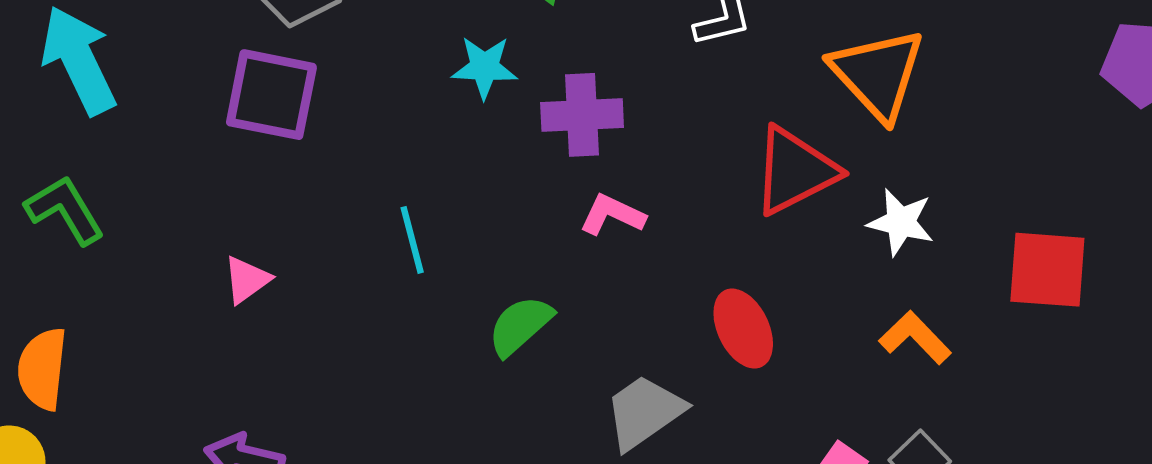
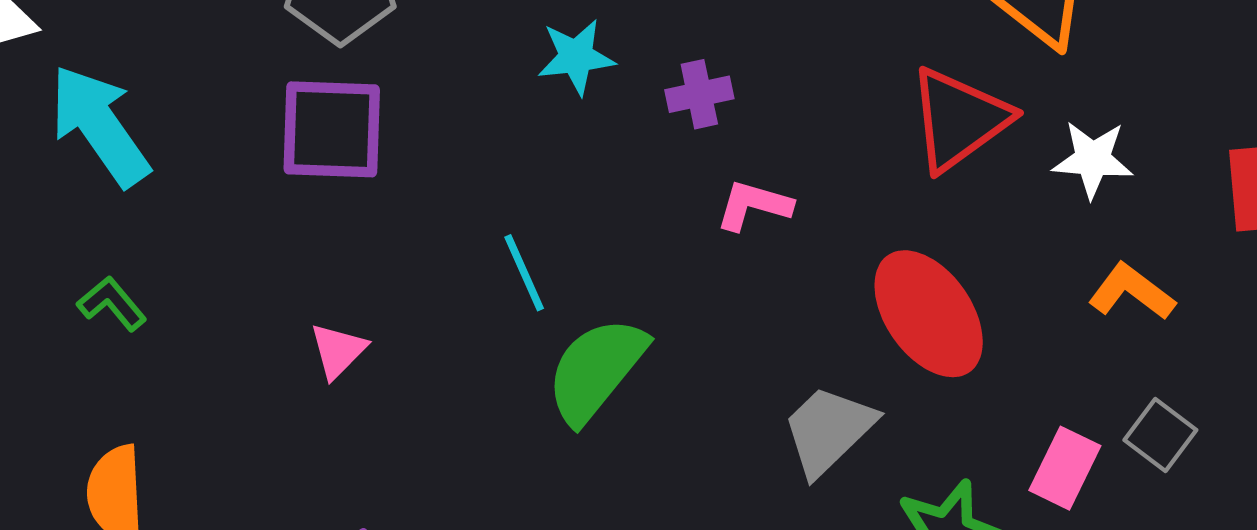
purple cross: (582, 115) -> (699, 94), size x0.7
green L-shape: (65, 210) -> (112, 304), size x0.7
green semicircle: (520, 326) -> (596, 370), moved, size x1.4
red ellipse: (743, 329) -> (929, 314), size x1.4

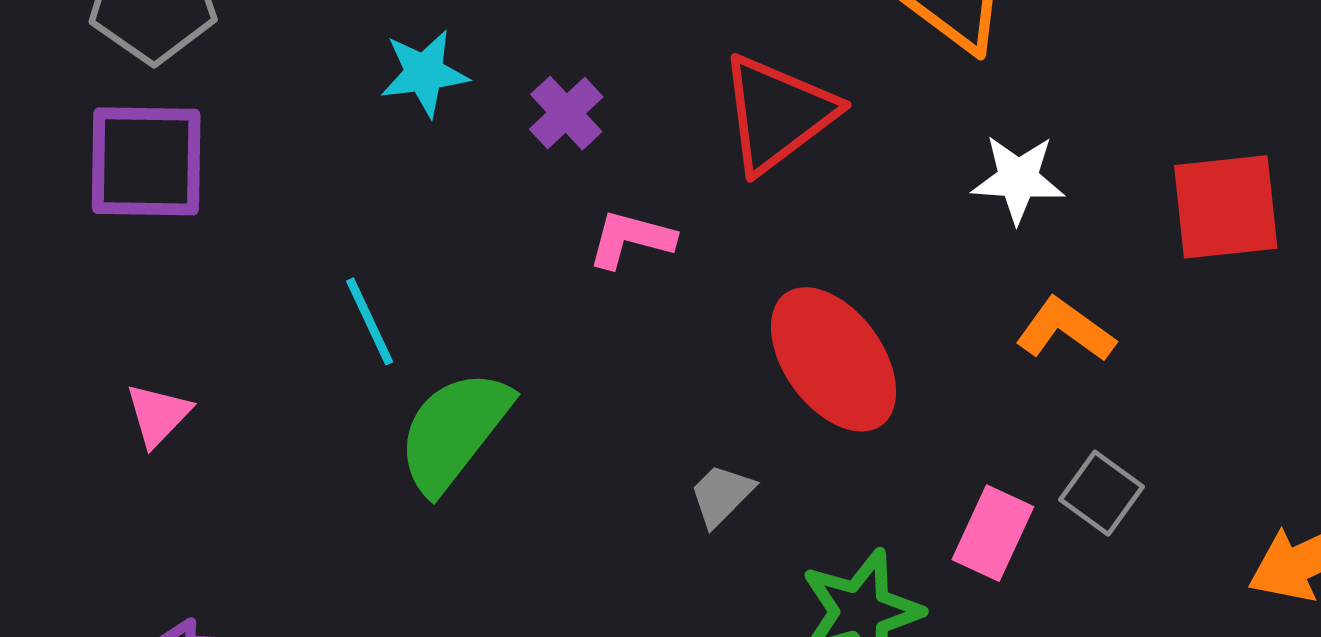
purple cross: (699, 94) -> (566, 113), turned -30
red triangle: (959, 119) -> (778, 114), moved
gray trapezoid: (829, 430) -> (722, 495), size x0.6

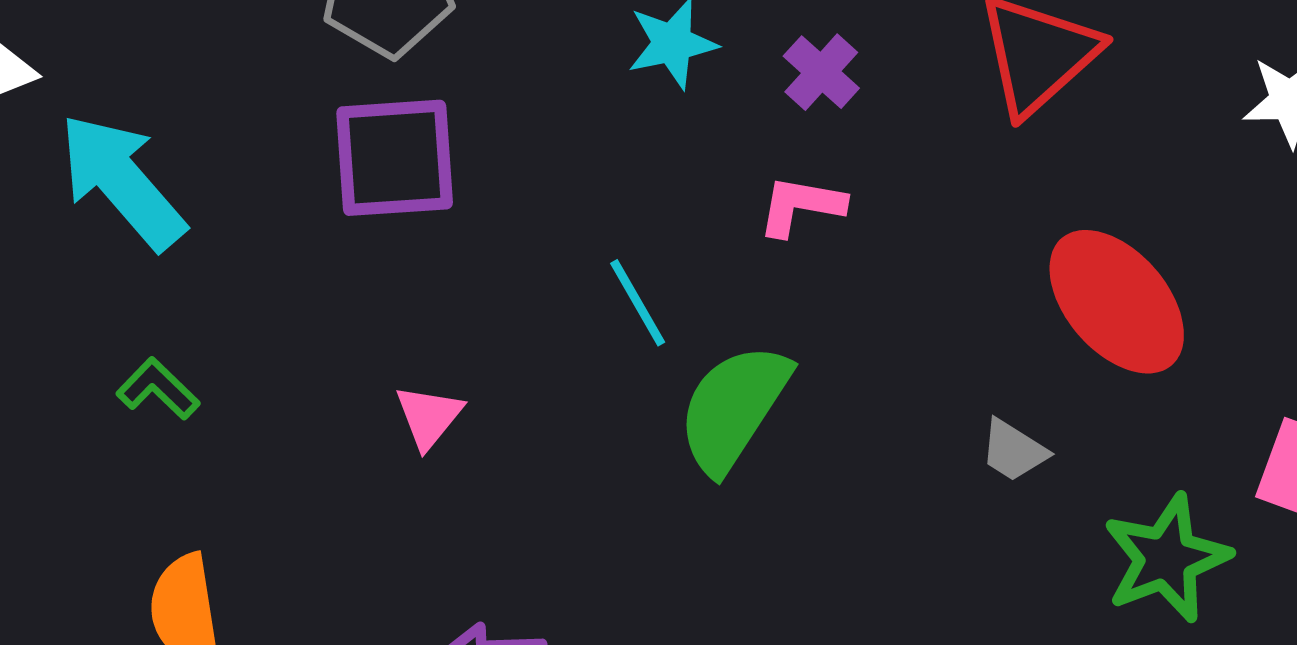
pink L-shape: (631, 239) -> (801, 206), moved
gray trapezoid: (722, 495) -> (1014, 450), turned -98

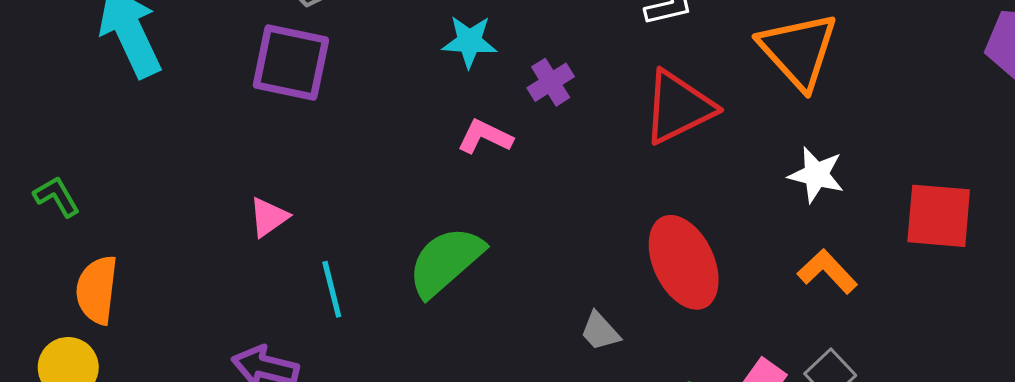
pink L-shape: (801, 206) -> (485, 137), moved
cyan line: (638, 303) -> (332, 289), moved
green L-shape: (158, 389) -> (57, 197), moved

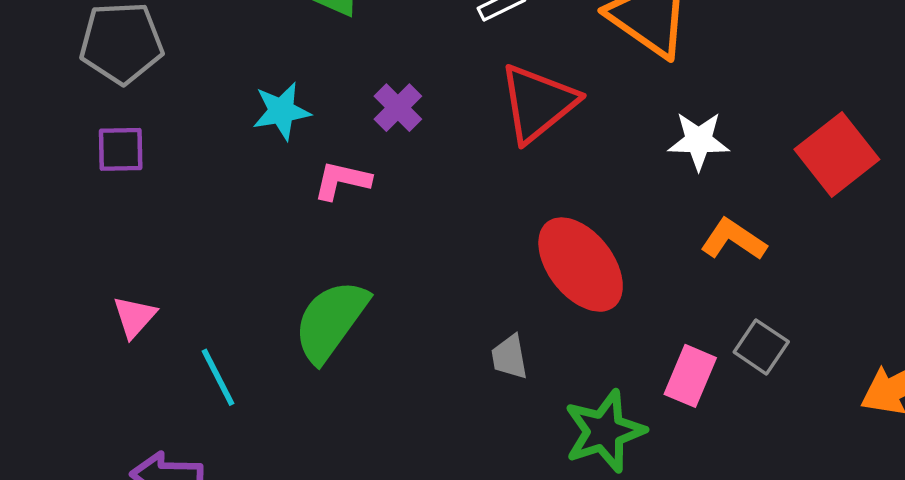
cyan star: (469, 41) -> (281, 111), moved
purple square: (291, 63) -> (121, 149), size x0.6
red square: (939, 216) -> (837, 154), turned -30
gray trapezoid: (600, 331) -> (510, 357), turned 45

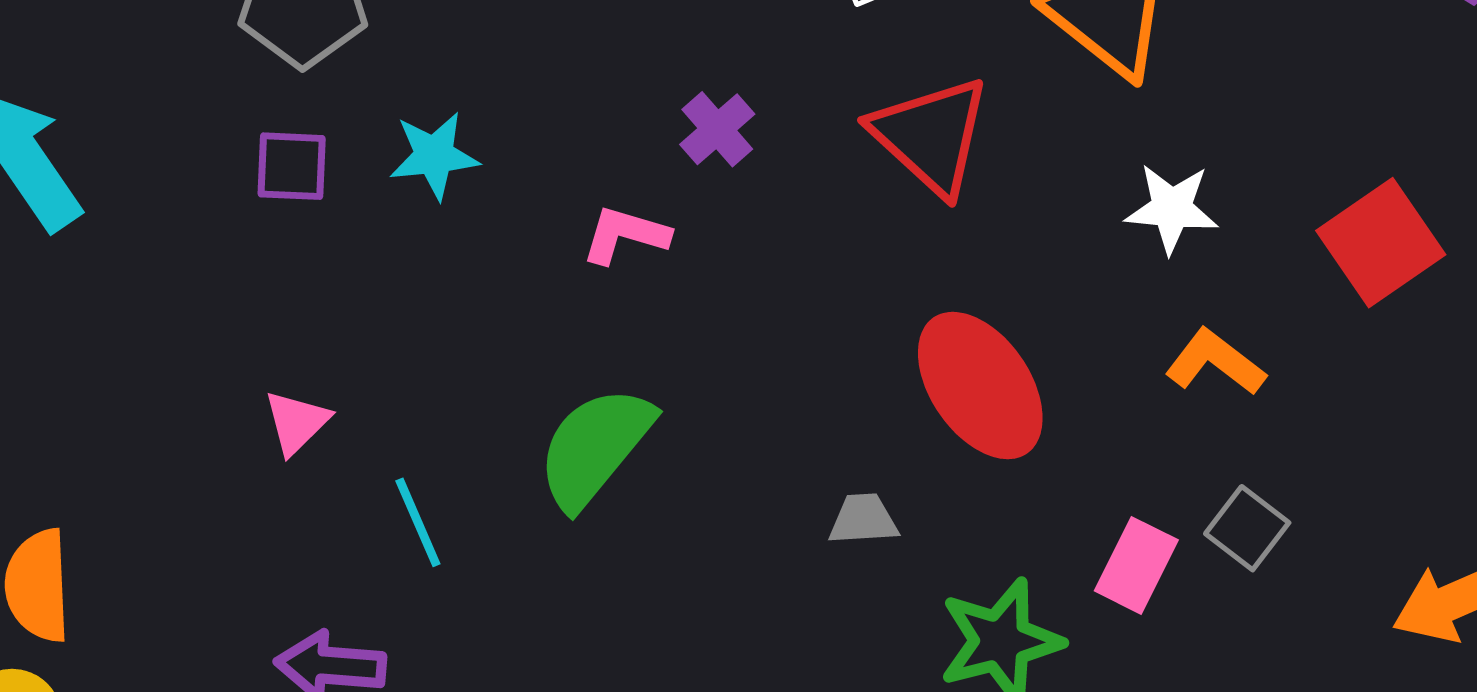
red triangle: (538, 103) -> (931, 136), turned -42
cyan star: (281, 111) -> (434, 156), moved
gray trapezoid: (510, 357) -> (863, 519), turned 93

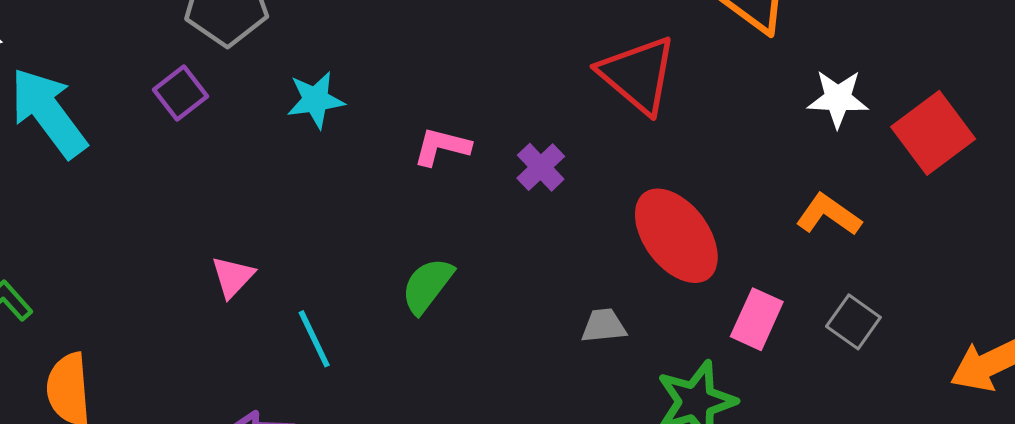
purple cross: (717, 129) -> (541, 167), moved
purple square: (292, 166) -> (181, 93), moved, turned -38
white star: (1172, 208) -> (838, 99), moved
green semicircle: (595, 447) -> (427, 286), size x0.7
pink rectangle: (1136, 565) -> (757, 319), moved

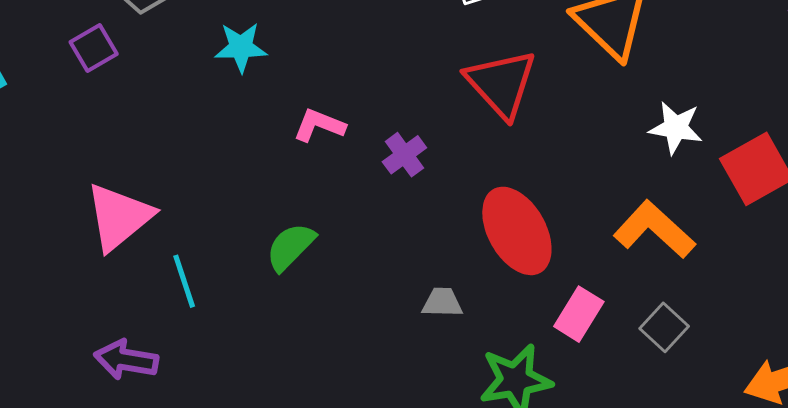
cyan star: (315, 100) -> (241, 47), moved
orange L-shape: (829, 215) -> (654, 230), size x1.4
pink triangle: (233, 277) -> (119, 217), size x1.8

